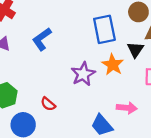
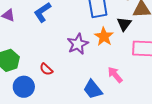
pink arrow: (127, 108) -> (115, 75), turned -138

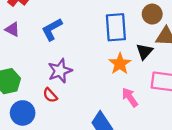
purple star: (78, 44) -> (60, 71), moved
pink arrow: (115, 75) -> (130, 97), moved

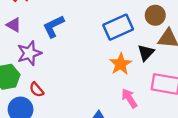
blue rectangle: (116, 27) -> (118, 27), turned 68
purple star: (60, 71) -> (29, 53), moved
red semicircle: (50, 95) -> (37, 90), moved

